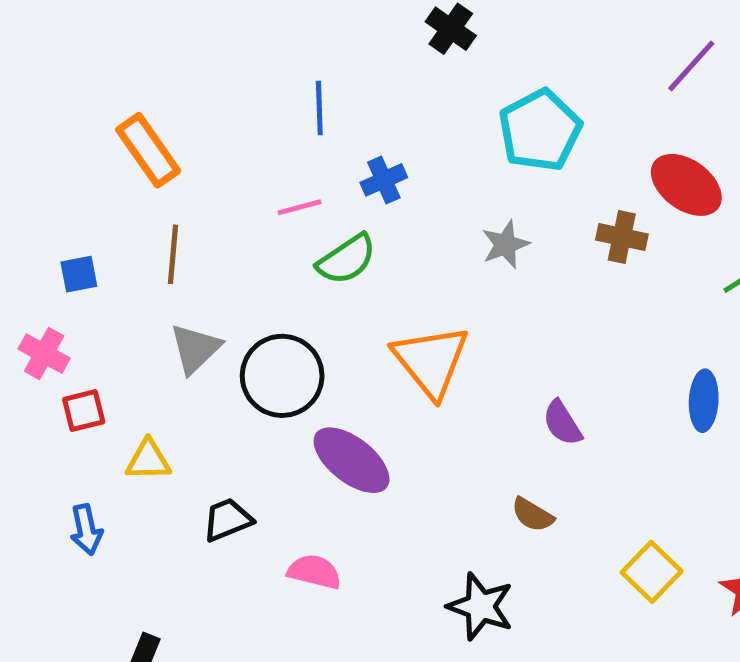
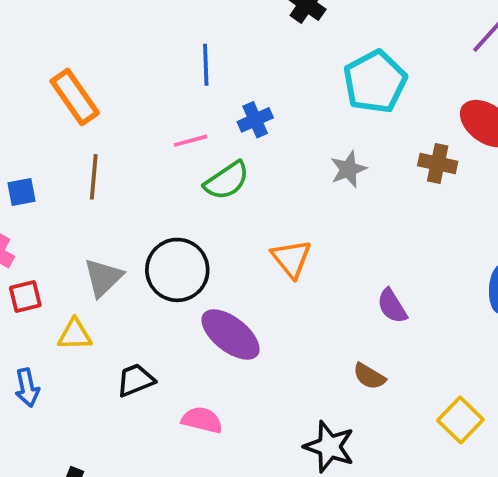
gray triangle: (195, 349) -> (103, 278), moved
orange triangle: (431, 361) -> (291, 259), size x0.7

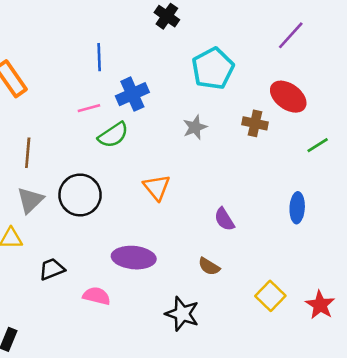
blue cross: (255, 120) -> (132, 94), size x1.4
brown line: (94, 177) -> (28, 153), moved
purple ellipse: (231, 335) -> (134, 258), moved, turned -33

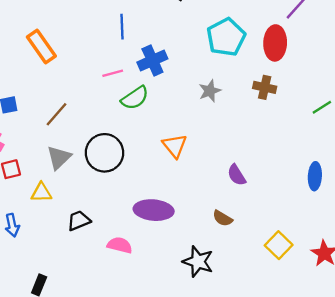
red ellipse: (288, 97) -> (275, 43), moved, turned 56
brown line: (28, 153) -> (57, 114), turned 36
blue ellipse: (297, 208) -> (315, 176), moved

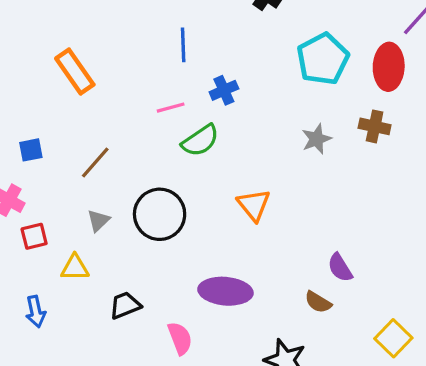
blue cross: (152, 60) -> (224, 90), size x0.7
gray star: (210, 91) -> (316, 139), moved
gray triangle: (59, 157) -> (98, 221), size x0.7
purple semicircle: (237, 175) -> (340, 268), moved
pink semicircle: (120, 245) -> (180, 338), turned 55

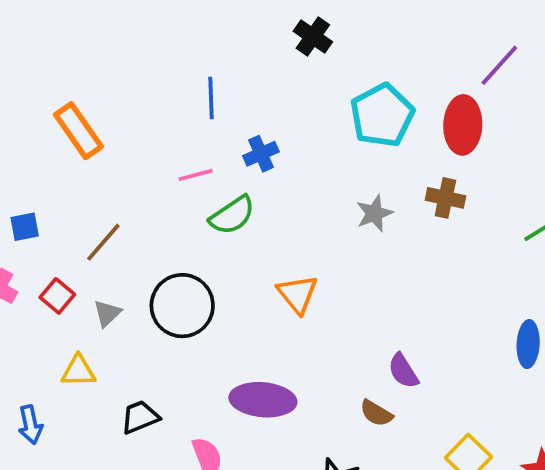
red square: (34, 236) -> (57, 296), moved, turned -36

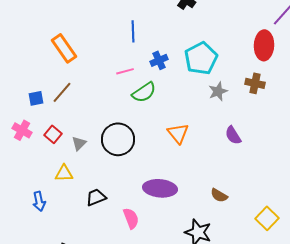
cyan pentagon: (382, 115) -> (201, 58), moved
brown line: (103, 242) -> (62, 92), moved
purple semicircle: (403, 371) -> (233, 135), moved

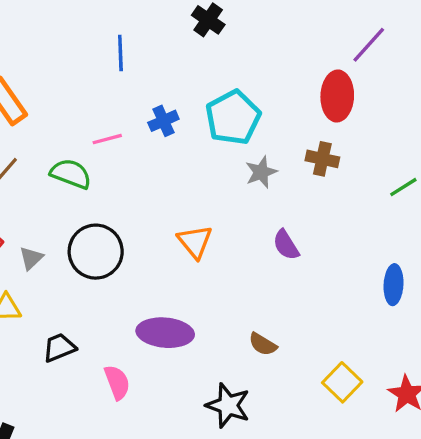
blue line: (133, 31) -> (120, 53), moved
green semicircle: (144, 92) -> (71, 174), moved, turned -125

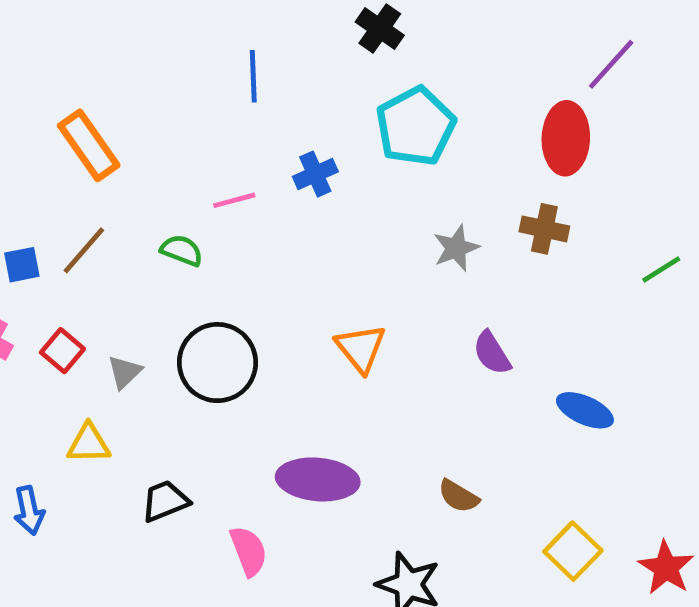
cyan pentagon: (233, 118) -> (416, 126), moved
green semicircle: (71, 174) -> (182, 250), size x0.7
blue ellipse: (394, 285) -> (585, 410), moved, turned -69

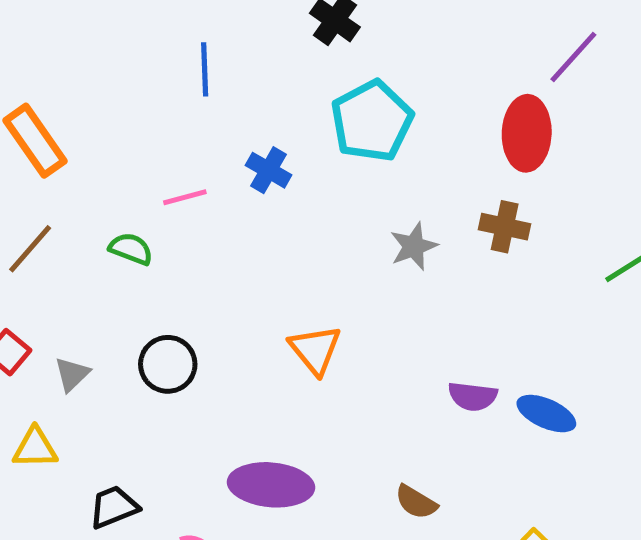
blue cross: (315, 174) -> (269, 170), turned -36
purple semicircle: (492, 353) -> (473, 396), moved, turned -51
black circle: (217, 363) -> (168, 364), size x0.7

